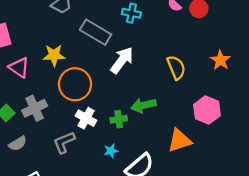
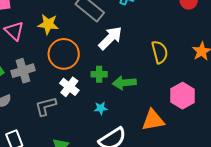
green cross: (119, 119) -> (99, 74), moved
cyan star: (111, 151) -> (101, 108), moved

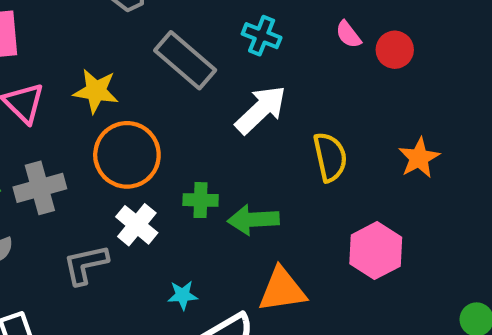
white arrow: (110, 38) -> (261, 110), moved
cyan star: (101, 108) -> (183, 295), moved
orange triangle: (153, 120) -> (282, 290), moved

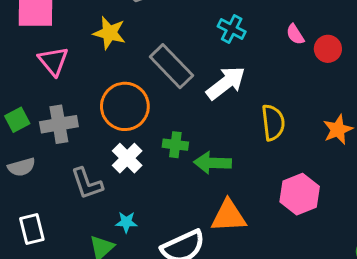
gray rectangle: (185, 60) -> (171, 66), moved
yellow star: (96, 91) -> (109, 33), moved
gray L-shape: (86, 264) -> (87, 183), turned -102
cyan star: (183, 295) -> (126, 222), moved

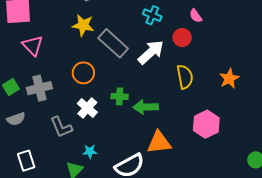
yellow star: (109, 33) -> (83, 25), moved
red circle: (328, 49) -> (182, 38), moved
orange circle: (125, 106) -> (83, 73), size x0.7

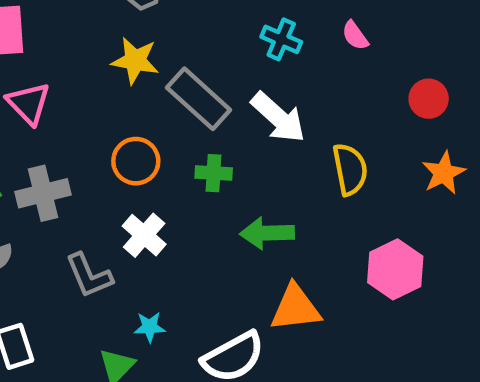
pink semicircle: (196, 16) -> (355, 36), moved
red circle: (182, 38) -> (429, 99), moved
white arrow: (151, 52) -> (278, 117), turned 84
green cross: (120, 96) -> (214, 173), moved

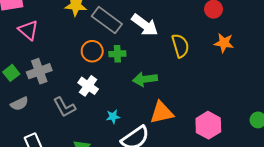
orange circle: (136, 161) -> (92, 51), moved
orange star: (444, 173) -> (224, 43), turned -30
pink hexagon: (395, 269) -> (208, 125), moved
cyan star: (150, 327) -> (113, 117), moved

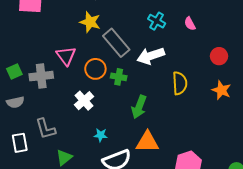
white arrow: (145, 25) -> (151, 56), turned 112
pink triangle: (28, 30) -> (66, 56), moved
green arrow: (145, 79) -> (139, 107), turned -75
gray L-shape: (64, 107) -> (46, 129), moved

